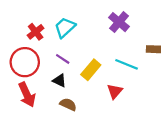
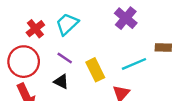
cyan line: (127, 64) -> (134, 64), turned -45
yellow rectangle: (91, 70) -> (95, 70), turned -66

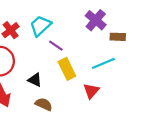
brown rectangle: (163, 47) -> (118, 37), moved
purple line: (65, 58) -> (56, 46), moved

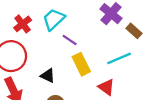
brown rectangle: (118, 37) -> (134, 31), turned 40
red triangle: (91, 91) -> (106, 87), turned -35

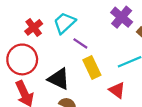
black triangle: (48, 76) -> (59, 79), size x1.5

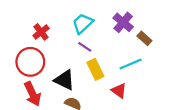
cyan trapezoid: (64, 23) -> (83, 23), moved

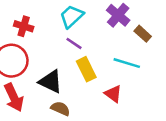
red cross: (41, 32) -> (24, 26), turned -35
cyan line: (131, 64) -> (127, 63), turned 40

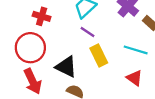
red triangle: (113, 94) -> (135, 78), moved

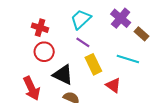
red circle: (30, 48) -> (44, 52), moved, size x0.7
red triangle: (135, 78) -> (113, 85), moved

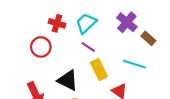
red cross: (40, 28) -> (57, 23), moved
red circle: (44, 52) -> (41, 47), moved

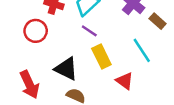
cyan line: (134, 64) -> (142, 50), turned 40

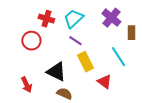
brown rectangle: (158, 21) -> (131, 33), turned 48
red arrow: (30, 85) -> (26, 85), size x0.7

